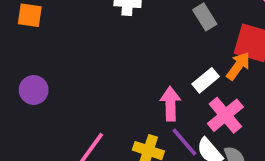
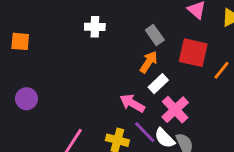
orange arrow: (238, 66) -> (149, 62), moved
pink arrow: (170, 104) -> (132, 103), turned -55

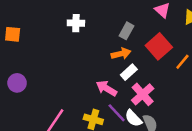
gray rectangle: (155, 35) -> (127, 31), turned 63
red square: (193, 53) -> (159, 46), turned 35
orange arrow: (149, 62) -> (121, 54), turned 42

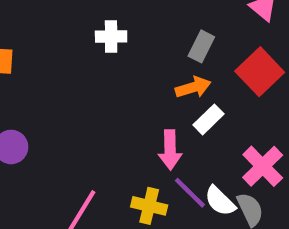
pink arrow: (106, 88) -> (170, 150), turned -120
pink cross: (143, 94) -> (263, 166), moved

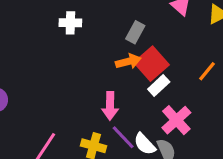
red square: (260, 72) -> (151, 64), moved
white rectangle: (209, 119) -> (159, 86), moved

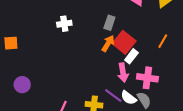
orange arrow: (128, 61) -> (108, 43), turned -35
pink arrow: (110, 106) -> (123, 73), moved
pink cross: (176, 120) -> (147, 78), turned -30

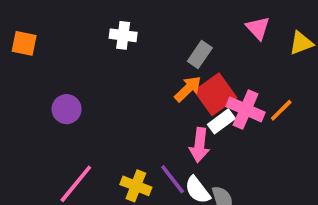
pink cross: (147, 78) -> (246, 109), moved
purple circle: (22, 85) -> (67, 109), moved

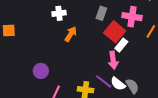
orange arrow: (188, 89) -> (71, 34), moved
purple circle: (67, 109) -> (41, 71), moved
pink cross: (246, 109) -> (132, 17), moved

